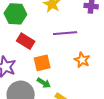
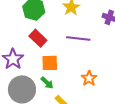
orange star: (82, 60) -> (89, 78), moved

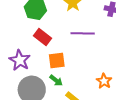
orange star: (89, 78) -> (104, 81), moved

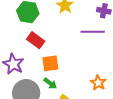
purple line: (83, 33) -> (93, 32), moved

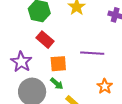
purple line: (93, 32) -> (92, 53), moved

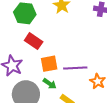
purple line: (92, 53) -> (75, 68), moved

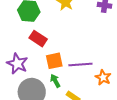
green arrow: (50, 84) -> (55, 81), turned -152

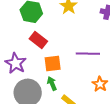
purple line: (80, 65) -> (88, 54), moved

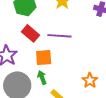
purple line: (88, 54) -> (59, 36), moved

